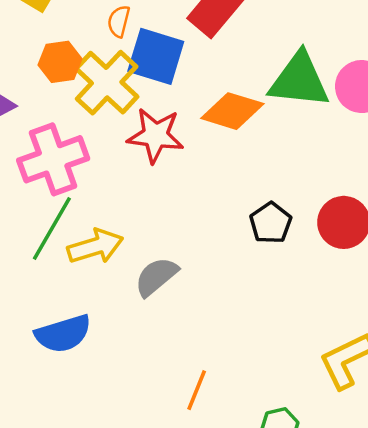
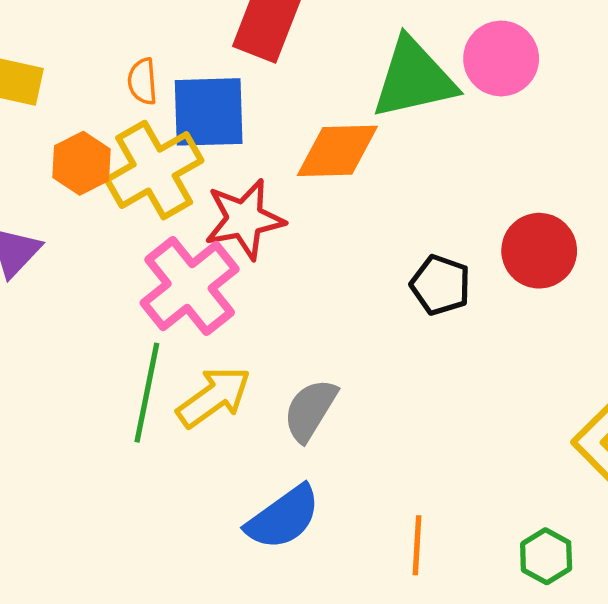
yellow cross: (107, 83) -> (154, 170), turned 36
pink cross: (53, 159) -> (190, 286), moved
blue semicircle: (63, 334) -> (283, 518), moved

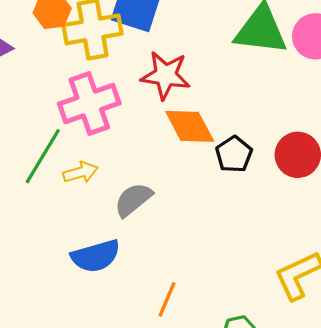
orange diamond: (337, 151) -> (190, 126), moved, turned 44
red star: (244, 219) -> (166, 75), moved
yellow arrow: (214, 397) -> (80, 172), size x0.7

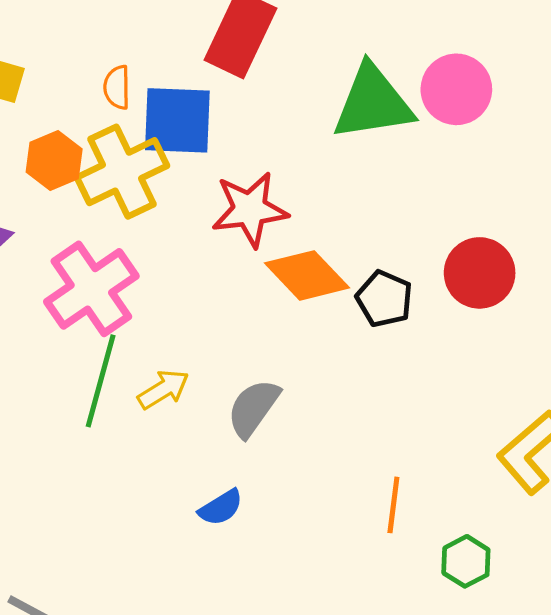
pink cross: (89, 104) -> (91, 289), moved
blue semicircle: (96, 256) -> (221, 508), size x0.6
orange line: (167, 299) -> (393, 505), moved

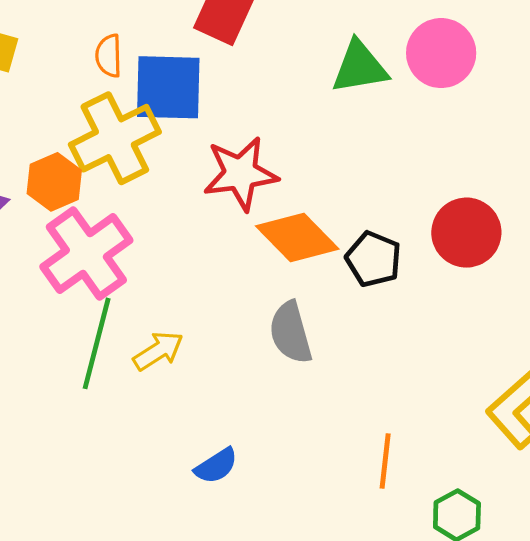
green triangle: (373, 103) -> (360, 67), size x0.7
orange hexagon: (54, 160) -> (54, 182), moved
gray semicircle: (253, 408) -> (291, 333), moved, turned -50

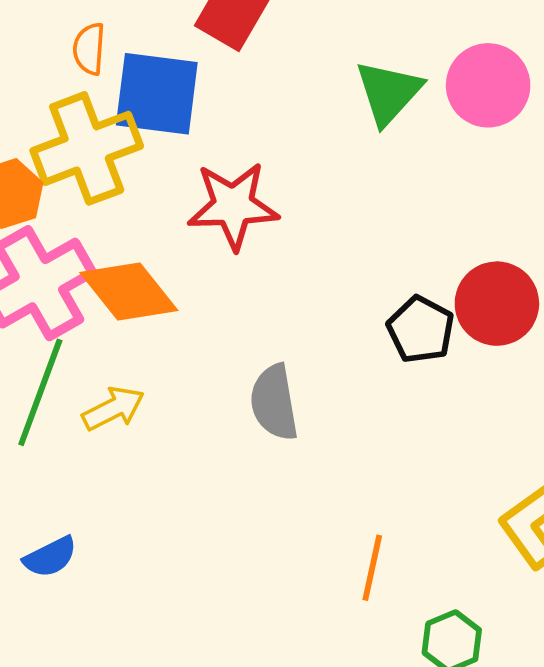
green triangle: (360, 67) -> (389, 92), turned -44
orange diamond: (297, 237) -> (129, 291), moved
black pentagon: (373, 259) -> (421, 330), moved
blue semicircle: (216, 466) -> (50, 557), moved

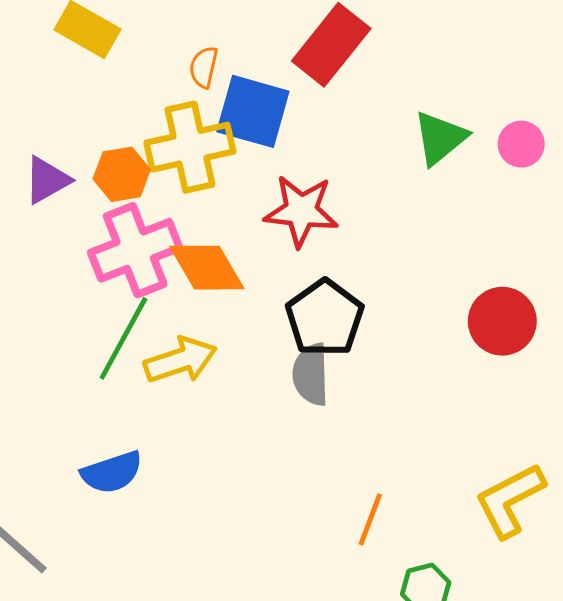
pink circle: (488, 85) -> (521, 144), size x0.7
black pentagon: (421, 330) -> (325, 318), moved, size x1.4
yellow arrow: (113, 409) -> (180, 360), size x1.4
blue semicircle: (50, 557) -> (112, 472), size x1.4

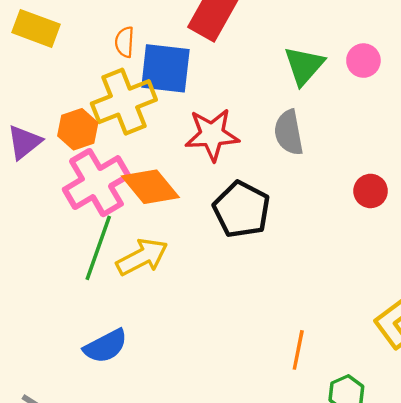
red circle: (502, 321) -> (371, 191), size x0.7
gray semicircle: (311, 374) -> (289, 133), moved

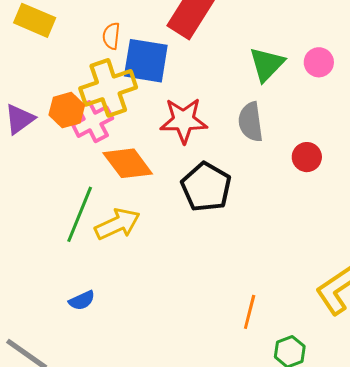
pink cross: (96, 183) -> (93, 122), moved, size x0.7
red circle: (371, 191) -> (307, 157), moved
blue semicircle: (106, 346) -> (82, 300), size x0.7

